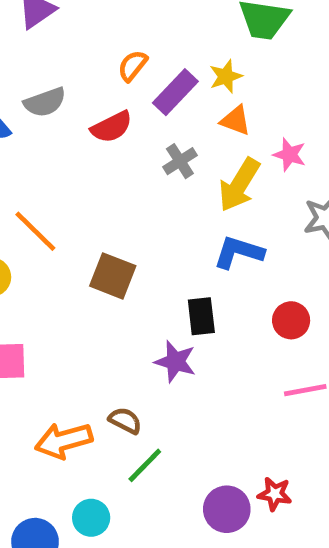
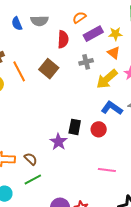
red semicircle: (112, 127) -> (63, 39), turned -78
blue L-shape: (239, 252) -> (112, 108), moved
brown square: (113, 276) -> (49, 69), moved
red circle: (291, 320) -> (99, 129), moved

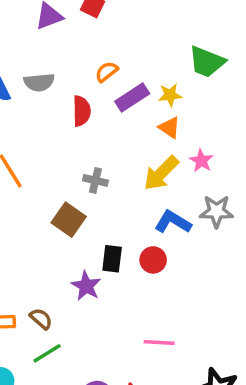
gray cross: (86, 62) -> (95, 180), moved, turned 32
brown square: (49, 69) -> (69, 220), moved
pink line: (107, 170) -> (159, 343), moved

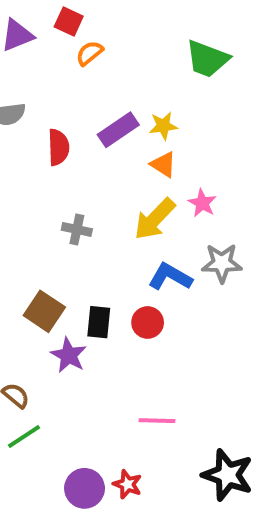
green trapezoid: (207, 62) -> (207, 59), moved
orange semicircle: (107, 72) -> (90, 53), moved
brown square: (69, 220) -> (44, 311), moved

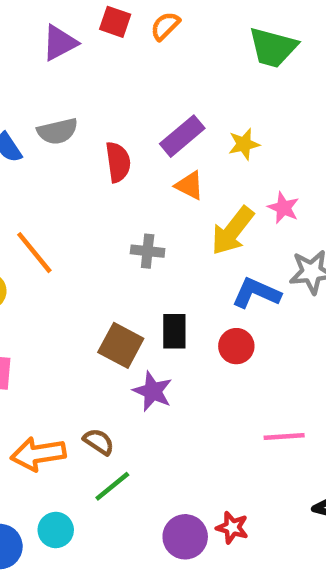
orange semicircle: (90, 53) -> (165, 26), moved
yellow star: (163, 126) -> (244, 144), moved
orange triangle: (163, 165) -> (189, 186), moved
black rectangle: (99, 322) -> (174, 331), moved
pink line: (157, 421) -> (284, 436), moved

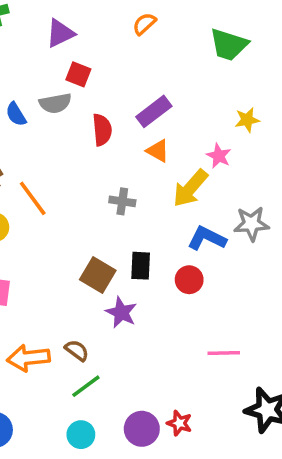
red square: (115, 22) -> (78, 74), moved
yellow star: (244, 144) -> (247, 120), moved
pink star: (283, 208) -> (219, 156), moved
cyan circle: (56, 530) -> (81, 435), moved

